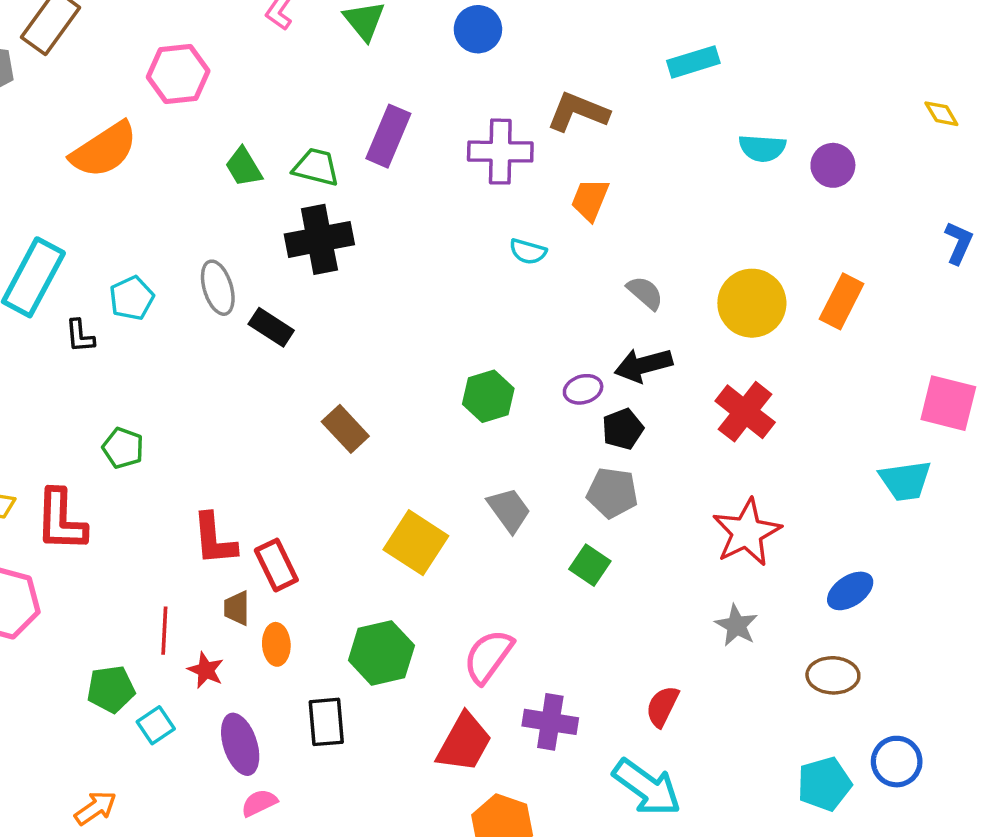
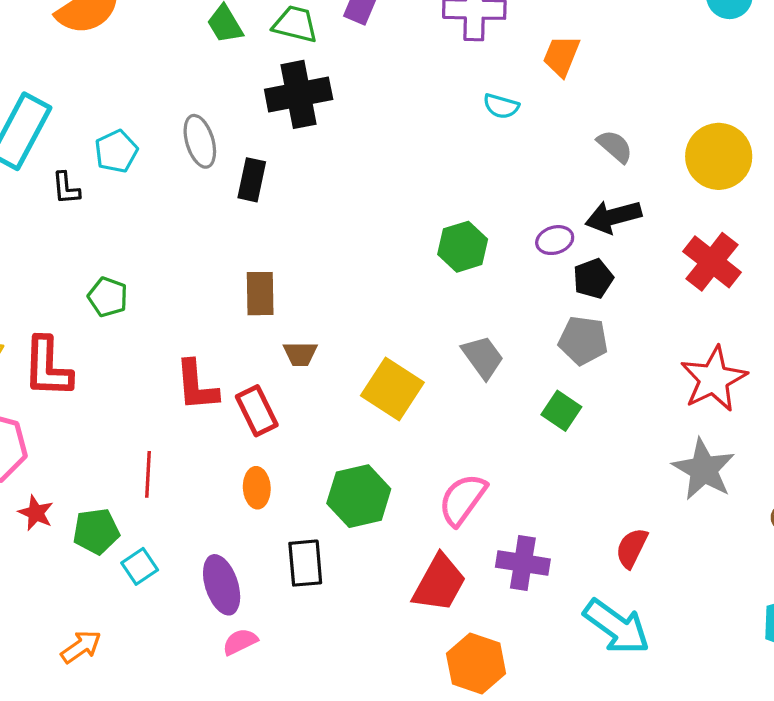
black rectangle: (271, 327) -> (252, 180), turned 69
brown rectangle: (345, 429) -> (260, 294), moved, turned 42
brown trapezoid: (237, 608) -> (300, 354), moved, turned -90
gray star: (736, 625) -> (704, 469), size x1.5
red star: (206, 670) -> (36, 513), moved

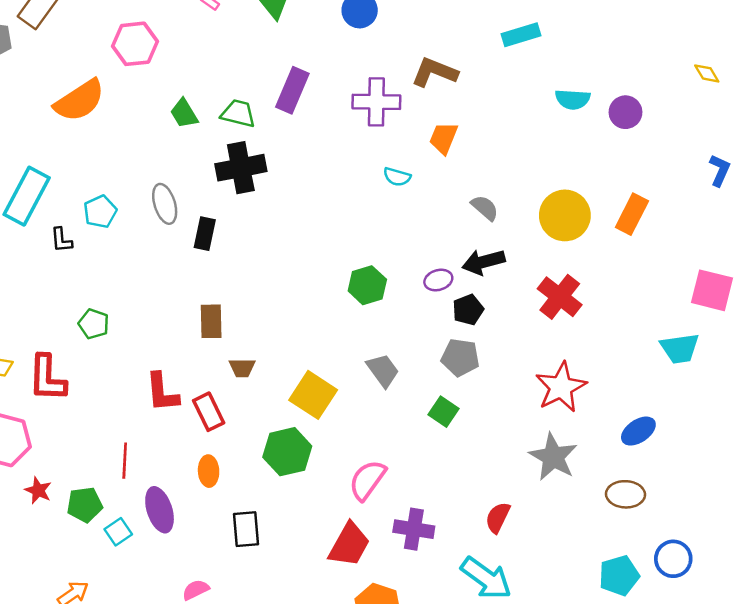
green hexagon: (359, 496) -> (287, 452), moved
purple ellipse: (222, 585) -> (160, 510), moved

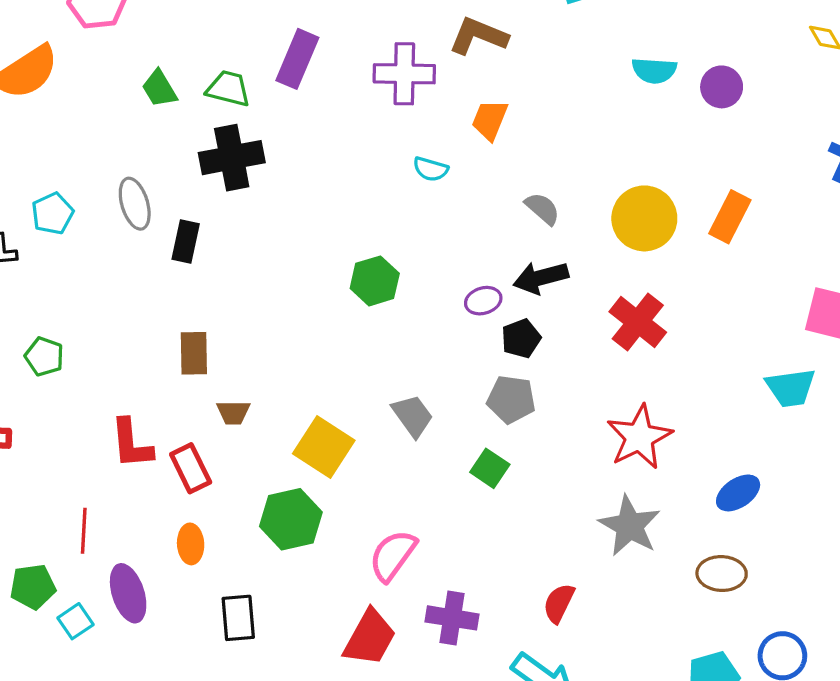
green hexagon: (367, 285) -> (375, 281), moved

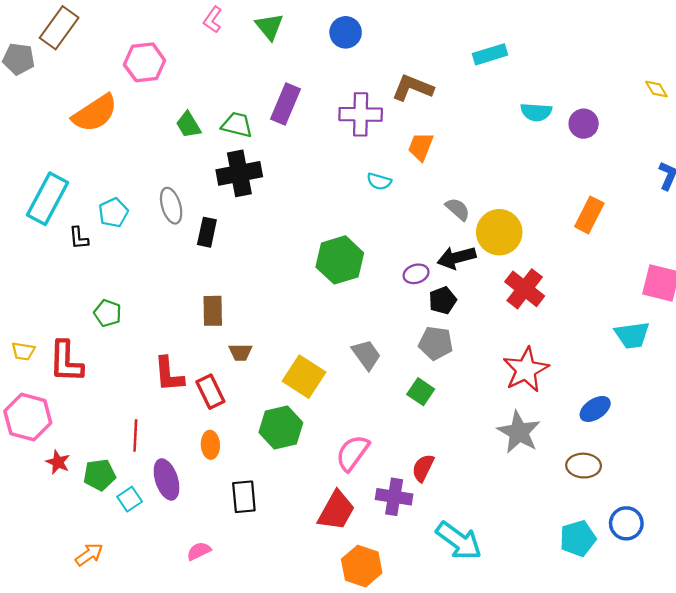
yellow circle: (644, 218) -> (499, 232), moved
green hexagon: (375, 281) -> (340, 260), size x1.4
red semicircle: (559, 603) -> (423, 468), moved

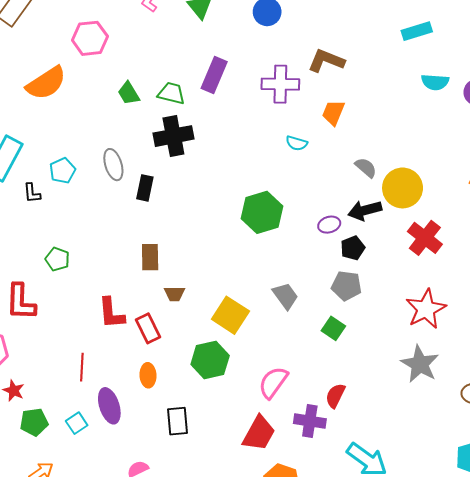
cyan rectangle: (490, 54) -> (417, 31), moved
green pentagon: (99, 475) -> (34, 422), moved

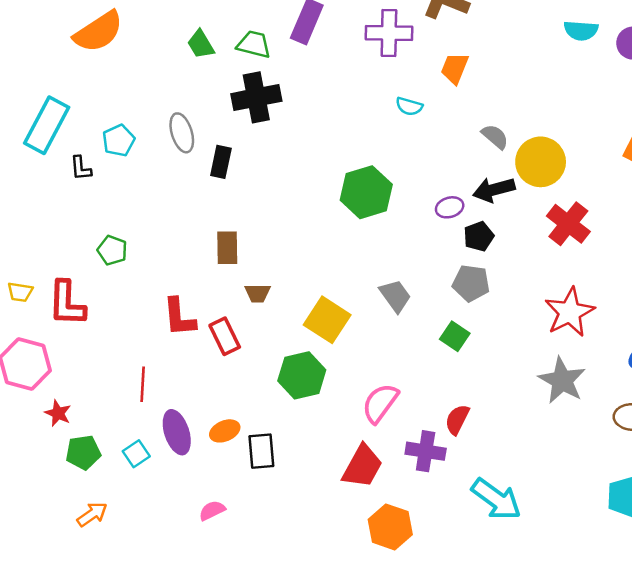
orange ellipse: (148, 375) -> (225, 431), moved, turned 70

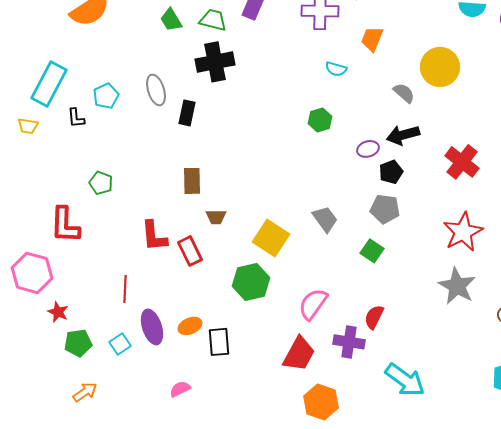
yellow circle: (541, 162) -> (440, 67), moved
green hexagon: (366, 192) -> (320, 120), moved, size x0.6
yellow trapezoid: (20, 292) -> (28, 126), moved

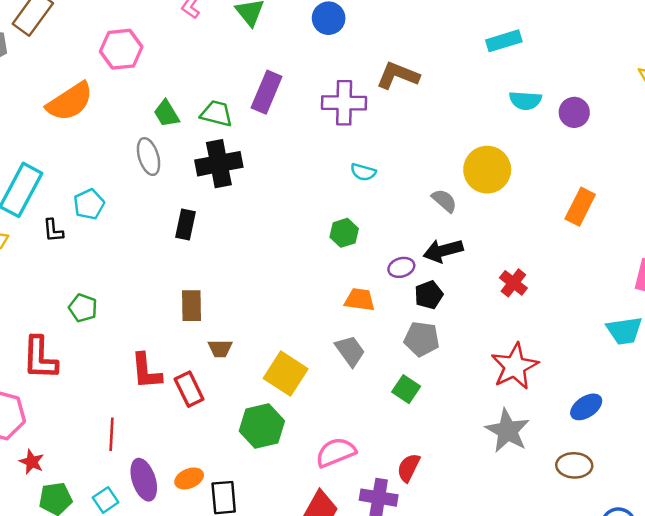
orange trapezoid: (372, 39) -> (360, 300), moved, turned 76
gray ellipse: (156, 90) -> (149, 157), moved
red cross: (462, 162) -> (513, 283), size x0.7
pink semicircle: (313, 304) -> (336, 452), turned 32

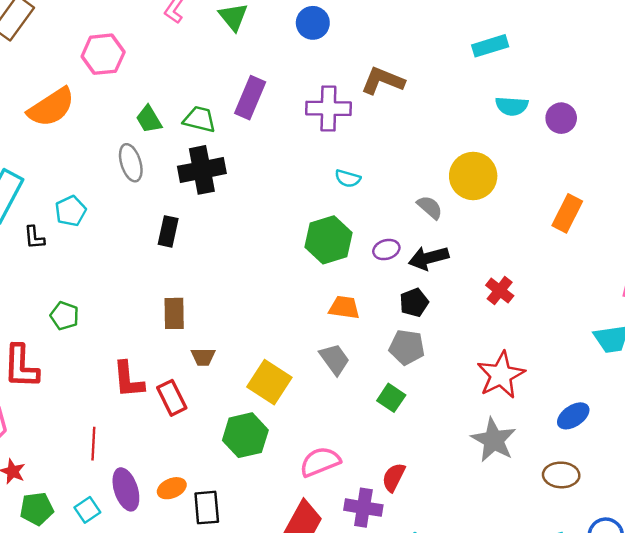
green hexagon: (344, 233) -> (328, 240), size x1.6
purple ellipse: (401, 267) -> (386, 250), moved

